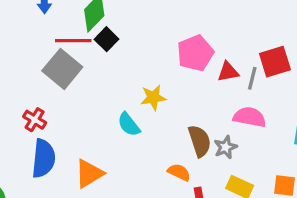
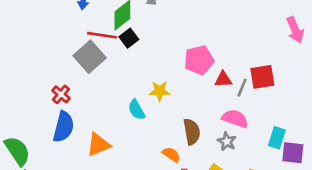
gray star: (226, 147) -> (227, 141), moved, turned -30

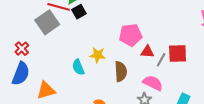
brown semicircle: (192, 132) -> (121, 72), moved

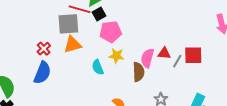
gray square: (47, 22) -> (68, 24), turned 30
pink pentagon: (131, 35) -> (111, 32), moved
pink semicircle: (153, 83) -> (147, 58), moved, turned -102
orange triangle: (46, 90) -> (73, 45), moved

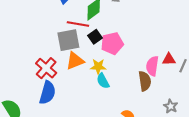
black square: (99, 14) -> (95, 37), moved
red cross: (44, 49) -> (46, 68), size x1.5
yellow star: (116, 56) -> (98, 66), moved

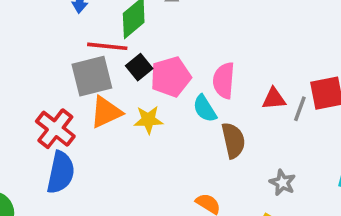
pink semicircle: (152, 66) -> (224, 80), moved
cyan semicircle: (103, 81) -> (205, 109), moved

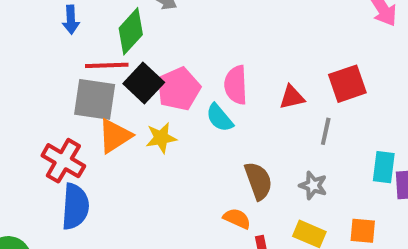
black square: (139, 67) -> (144, 83), size x1.4
gray square: (92, 76) -> (95, 99), turned 30
gray line: (300, 109) -> (326, 131), moved
brown semicircle: (233, 140) -> (258, 181), moved

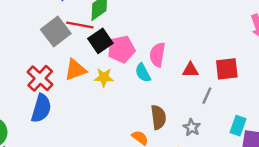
gray square: (95, 99) -> (56, 31), moved, turned 32

